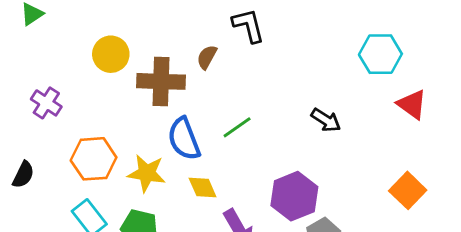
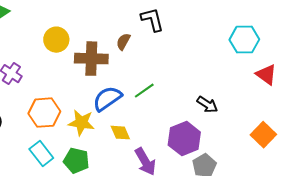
black arrow: (326, 120) -> (207, 105), moved
blue semicircle: (184, 139) -> (107, 99), turned 76

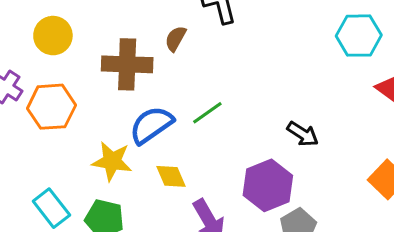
yellow circle: (56, 40) -> (53, 36), moved
orange hexagon: (44, 113) -> (51, 107), moved

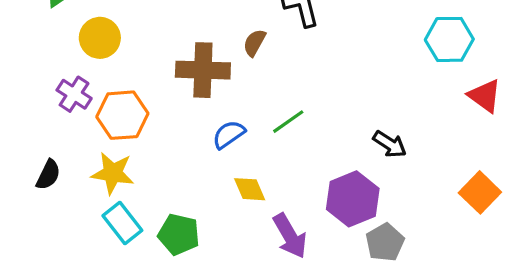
yellow circle: (53, 36) -> (100, 38), moved
blue semicircle: (151, 125) -> (229, 134), size x0.7
yellow star: (112, 161) -> (113, 173), moved

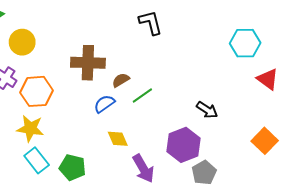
brown semicircle: (254, 43) -> (121, 80), moved, turned 30

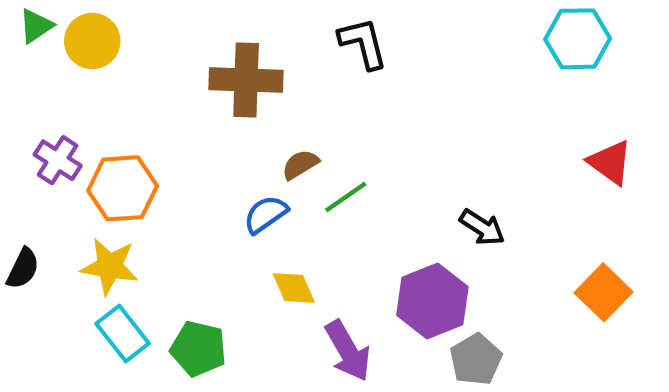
yellow circle: (22, 42) -> (92, 41), moved
cyan hexagon: (245, 43) -> (578, 39), moved
brown cross: (88, 63) -> (246, 80), moved

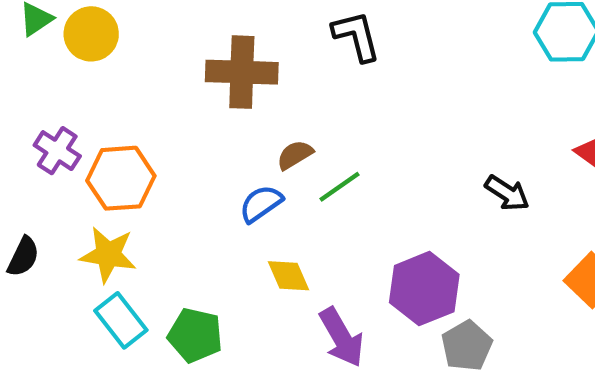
black arrow: (482, 227) -> (507, 193), moved

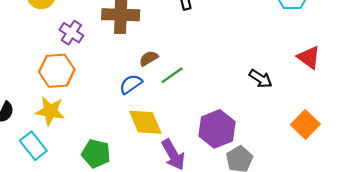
purple cross: (57, 151) -> (71, 33), moved
yellow diamond: (289, 276) -> (145, 122), size x1.5
cyan rectangle: (121, 320) -> (33, 146), moved

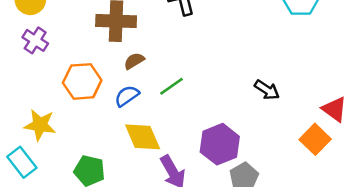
purple cross: (71, 33) -> (35, 40), moved
red triangle: (309, 57) -> (334, 109), moved
brown semicircle: (149, 58) -> (134, 61), moved
orange hexagon: (57, 71) -> (82, 81), moved

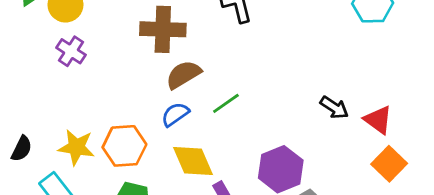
brown semicircle: (134, 61) -> (183, 75), size x1.5
orange hexagon: (82, 81) -> (124, 146), moved
red triangle: (334, 109) -> (378, 120), moved

